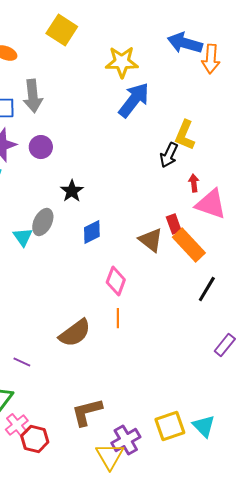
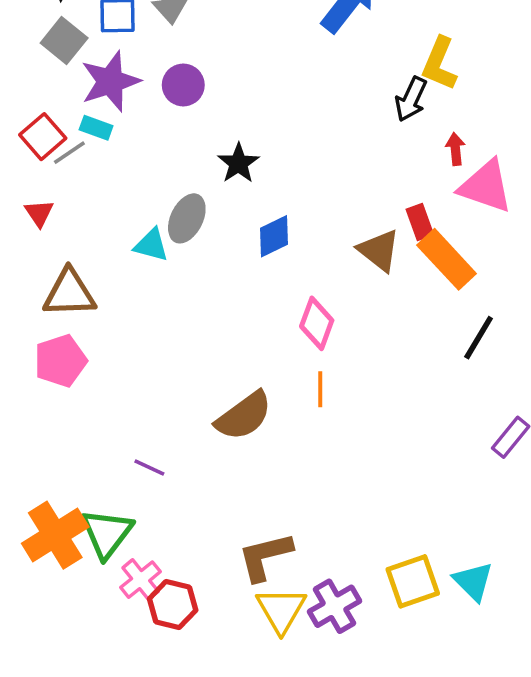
cyan triangle: (23, 237) -> (151, 245), turned -40
yellow triangle: (110, 456) -> (281, 610), moved

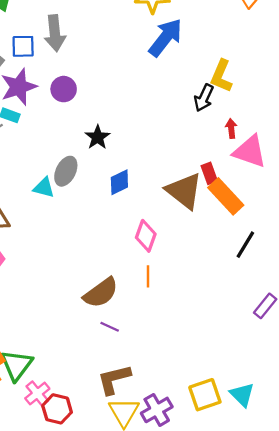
brown triangle: (379, 250) -> (184, 191), size x1.4
purple line: (149, 468) -> (110, 327), moved

